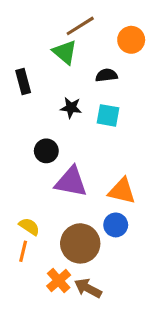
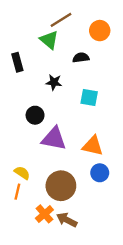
cyan square: (108, 115) -> (89, 98), moved
blue circle: (116, 225) -> (100, 173), moved

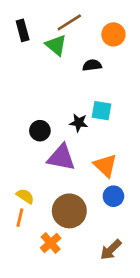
black rectangle: (17, 62) -> (23, 30), moved
black star: (54, 82) -> (79, 123), moved
orange triangle: (93, 146) -> (105, 165), turned 30
brown arrow: (67, 220) -> (111, 250), moved, turned -72

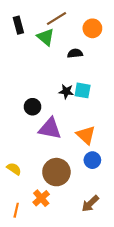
black star: (79, 123) -> (66, 91), moved
yellow semicircle: (25, 196) -> (14, 169), moved
orange line: (20, 218) -> (16, 210), moved

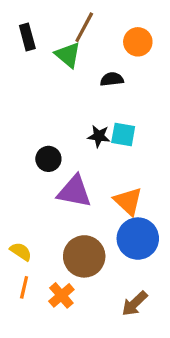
brown line: (56, 19) -> (84, 27), turned -30
blue circle: (92, 160) -> (138, 239), size x1.6
orange line: (16, 210) -> (24, 287), moved

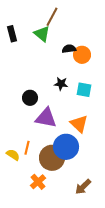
black rectangle: (27, 37) -> (12, 34), moved
orange circle: (138, 42) -> (82, 55), moved
cyan square: (123, 135) -> (84, 90), moved
blue circle: (138, 239) -> (66, 147), moved
orange line: (24, 287) -> (27, 148), moved

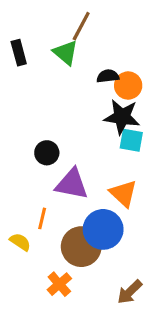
black star: (61, 84) -> (122, 117), moved, size x1.6
orange line: (27, 148) -> (42, 218), moved

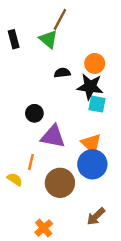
black semicircle: (108, 76) -> (62, 73), moved
blue circle: (103, 229) -> (92, 164), moved
orange cross: (59, 284) -> (44, 228), moved

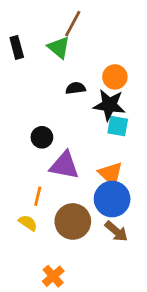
yellow semicircle: (15, 179) -> (28, 223), moved
brown arrow: (96, 216) -> (116, 231), moved, turned -96

